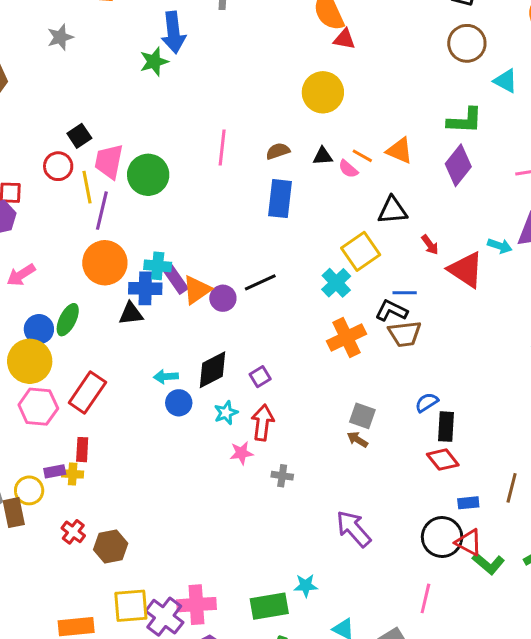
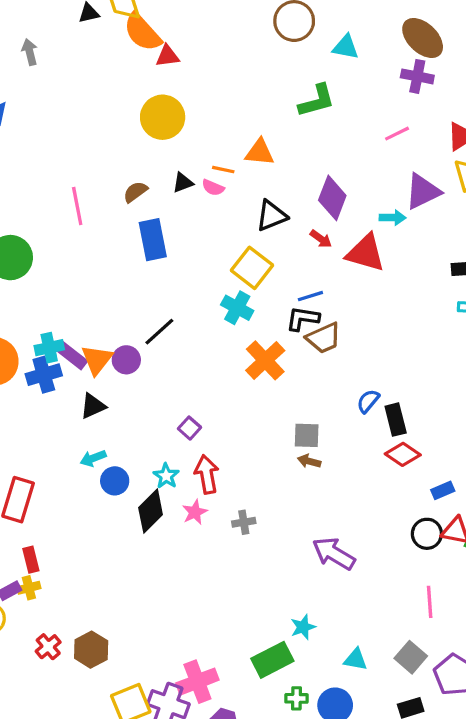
purple diamond: (458, 165) -> (332, 198), moved
black triangle: (131, 314) -> (93, 406), moved
black diamond: (212, 370) -> (151, 511), moved
red cross: (73, 532) -> (48, 647), turned 30
black circle: (442, 537) -> (427, 534), size x0.7

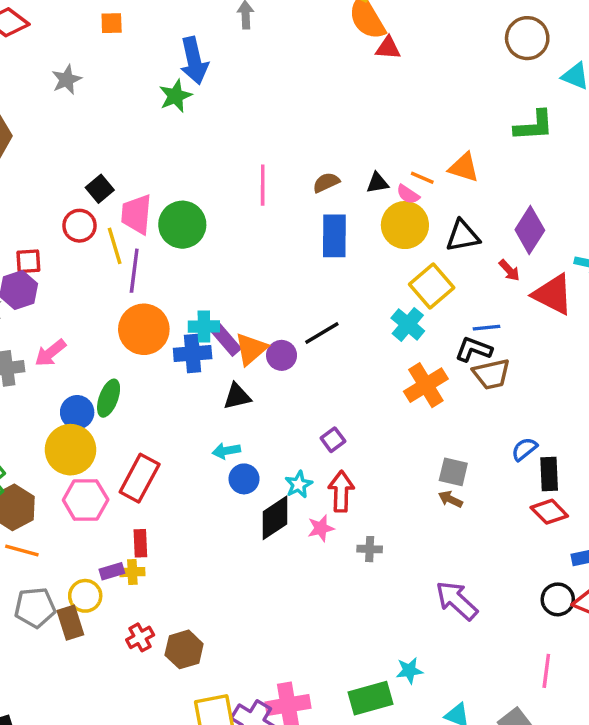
yellow circle: (163, 117) -> (405, 225), moved

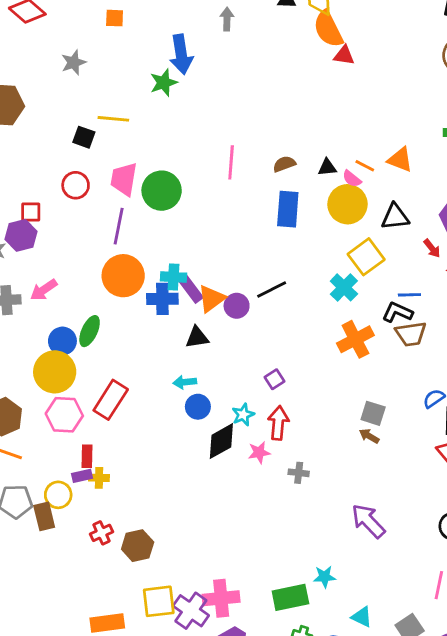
black square: (100, 189) -> (84, 137), moved, turned -35
yellow line: (115, 246) -> (113, 119), moved, turned -72
red rectangle: (140, 543) -> (87, 456), moved

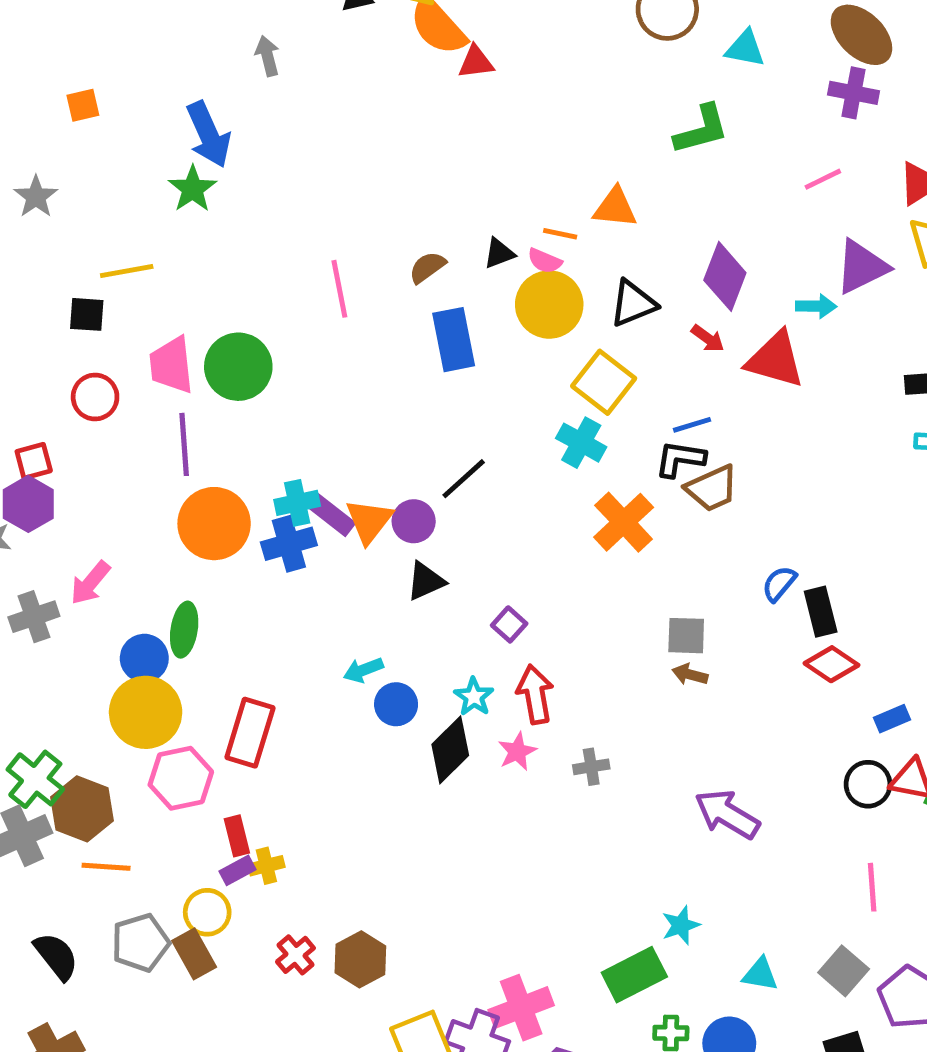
black triangle: (197, 337) -> (426, 581), moved

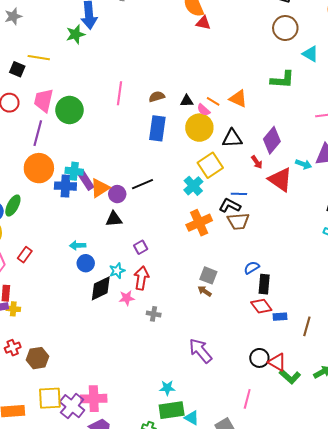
blue rectangle: (892, 719) -> (280, 317), moved
red rectangle: (250, 733) -> (25, 255), size x0.6
green rectangle: (634, 975) -> (172, 410), moved

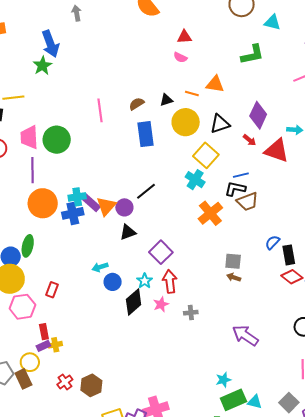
red triangle: (203, 23) -> (184, 37), moved
pink semicircle: (204, 110) -> (180, 57), moved
purple square: (141, 247) -> (161, 252), size x1.6

